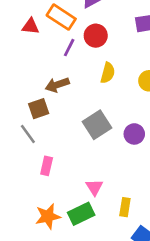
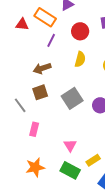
red circle: (96, 36) -> (80, 31), moved
brown square: (39, 109) -> (40, 92), moved
yellow rectangle: (125, 207) -> (93, 160), turned 48
green rectangle: (81, 214) -> (70, 170), moved, turned 54

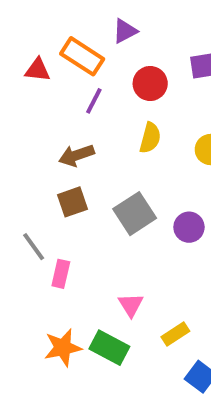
gray line: (20, 105) -> (34, 247), moved
green rectangle: (70, 170) -> (109, 348), moved

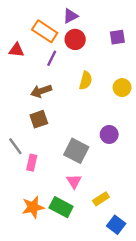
red triangle: (38, 70) -> (17, 50), moved
red circle: (150, 83) -> (75, 39), moved
gray square: (135, 214) -> (76, 151), moved, turned -30

